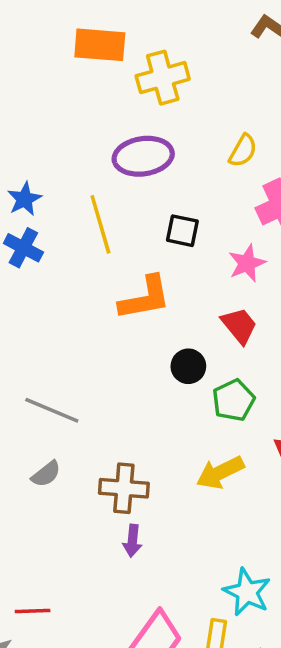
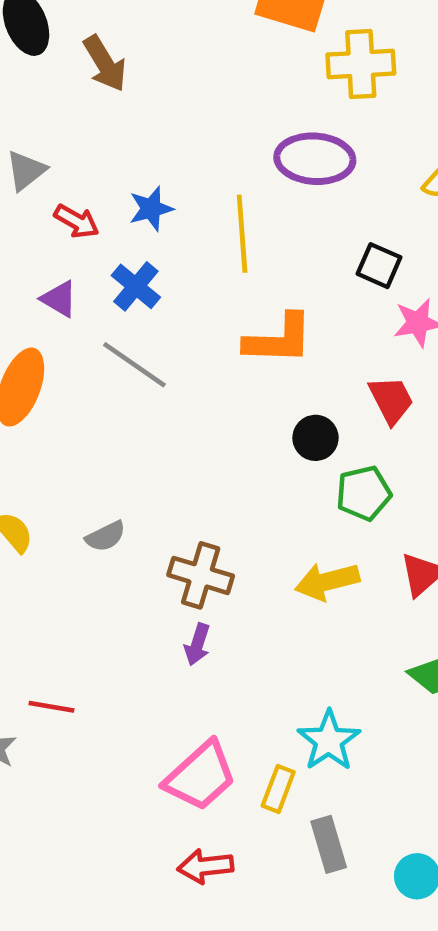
blue star: (24, 199) -> (151, 209), moved
black square: (182, 231) -> (379, 266), moved
blue cross: (23, 248) -> (136, 286), moved
gray line: (52, 410) -> (134, 365), moved

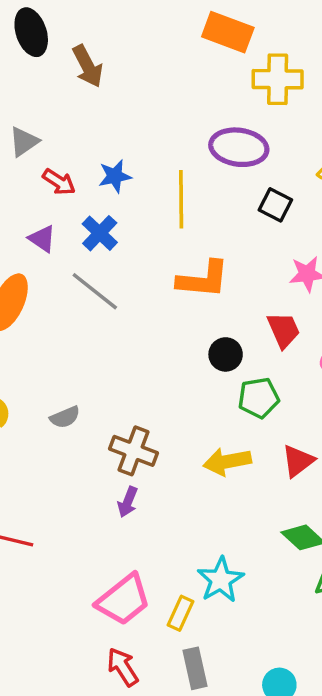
black square: (379, 266) -> (275, 205), moved
gray rectangle: (329, 844) -> (195, 668), moved
red arrow: (205, 866) -> (123, 667), turned 60

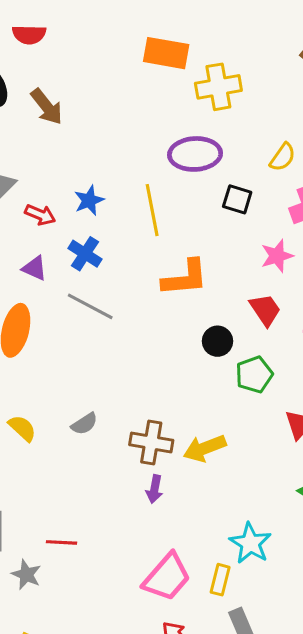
yellow arrow: (227, 462) -> (205, 448), moved

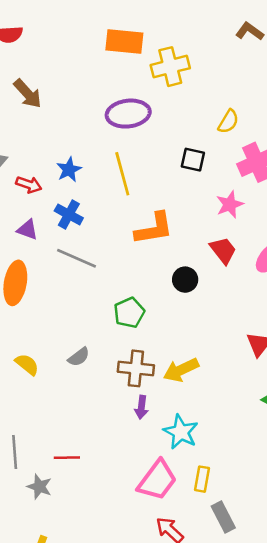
purple ellipse: (195, 154) -> (128, 114), moved
green pentagon: (254, 374) -> (129, 313), moved
cyan star: (250, 543) -> (181, 432), moved

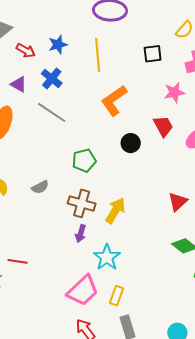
black square: (193, 160) -> (153, 54), turned -30
orange L-shape: (154, 229) -> (114, 100), turned 144
yellow arrow: (181, 370) -> (115, 211), turned 136

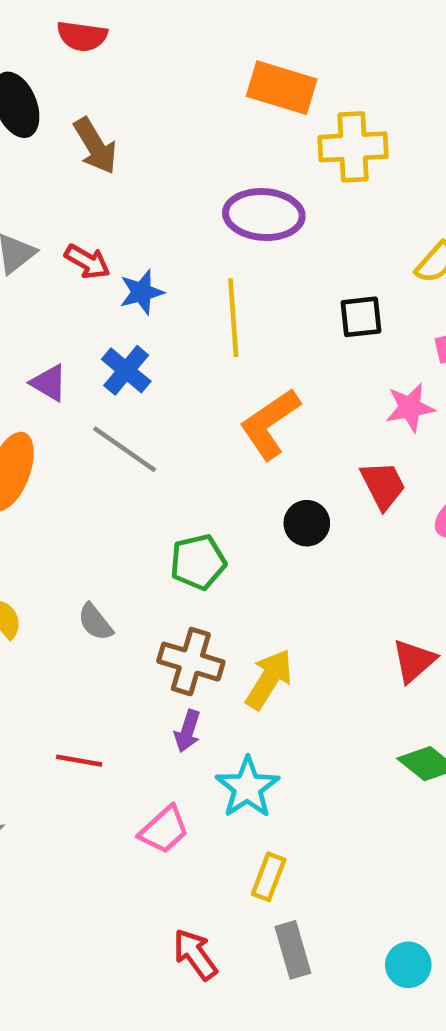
red arrow: (26, 51) -> (87, 262), moved
gray semicircle: (40, 187) -> (95, 622), turned 78
red line: (18, 261) -> (79, 761), moved
pink trapezoid: (83, 291) -> (164, 830), moved, size x0.7

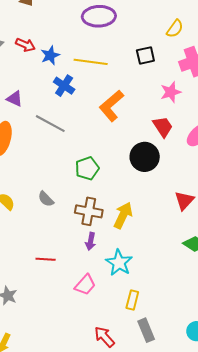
yellow line: (233, 318) -> (91, 62), turned -72
blue cross: (126, 370) -> (64, 86), moved
black circle: (307, 523) -> (145, 157), moved, size x1.5

